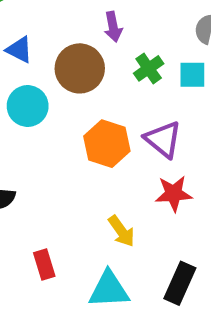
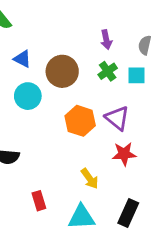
purple arrow: (113, 27) -> (106, 40), moved

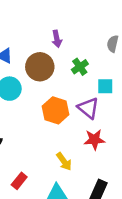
purple arrow: (106, 40) -> (57, 39), moved
cyan square: (137, 75) -> (105, 86), moved
red rectangle: (39, 201) -> (19, 181), turned 56

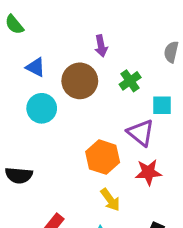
orange hexagon: (56, 110) -> (103, 157), moved

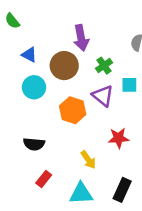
purple arrow: (101, 46) -> (81, 38), size x1.5
purple triangle: (141, 133) -> (103, 96), moved
orange hexagon: (103, 157) -> (73, 110), moved
black semicircle: (19, 175) -> (34, 144), moved

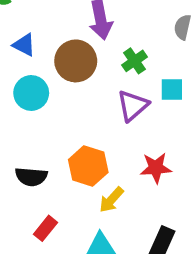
purple triangle: (103, 96) -> (133, 105), turned 40
orange hexagon: (73, 110) -> (88, 166), moved
yellow arrow: (88, 160) -> (111, 200), turned 78

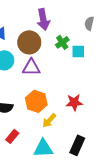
cyan square: (172, 89) -> (78, 51), moved
purple triangle: (133, 105) -> (31, 67), moved, turned 42

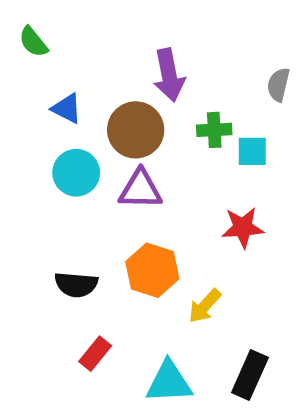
green cross: (62, 42) -> (214, 130), turned 32
red star: (74, 102) -> (243, 227), moved
yellow arrow: (49, 120) -> (205, 306), moved

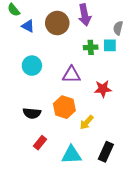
purple arrow: (169, 75) -> (85, 15), moved
blue triangle: (67, 108) -> (28, 26), moved
brown circle: (136, 130) -> (57, 23), moved
cyan square: (252, 151) -> (110, 45), moved
purple triangle: (140, 189) -> (71, 75), moved

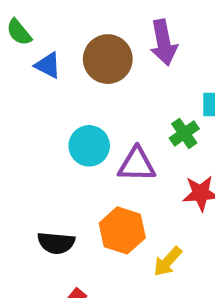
green cross: (91, 47) -> (184, 133), moved, turned -32
cyan circle: (32, 66) -> (89, 146), moved

